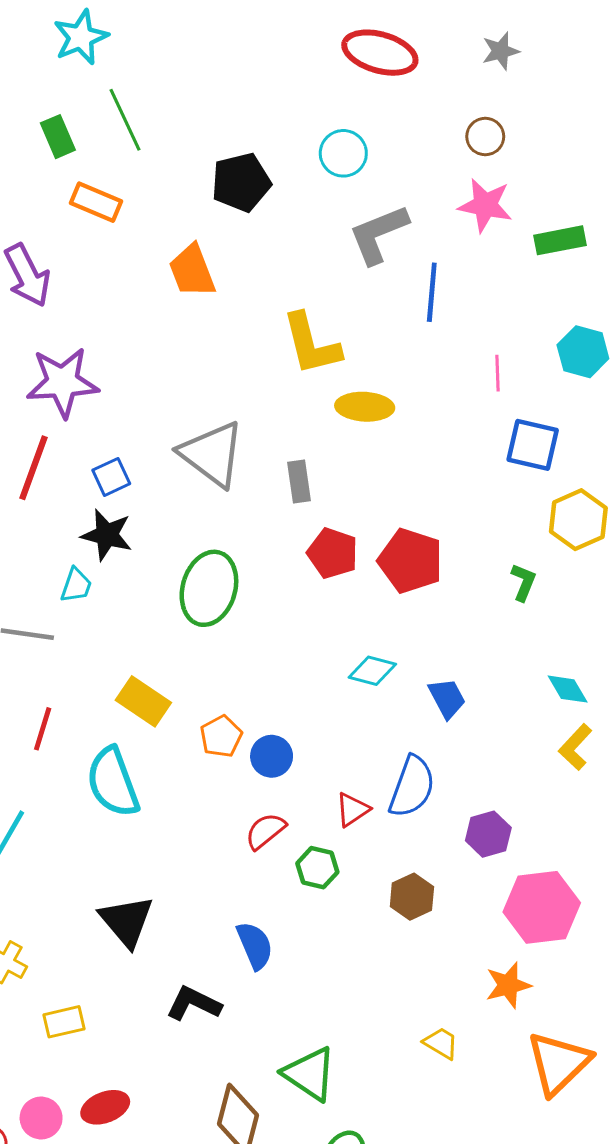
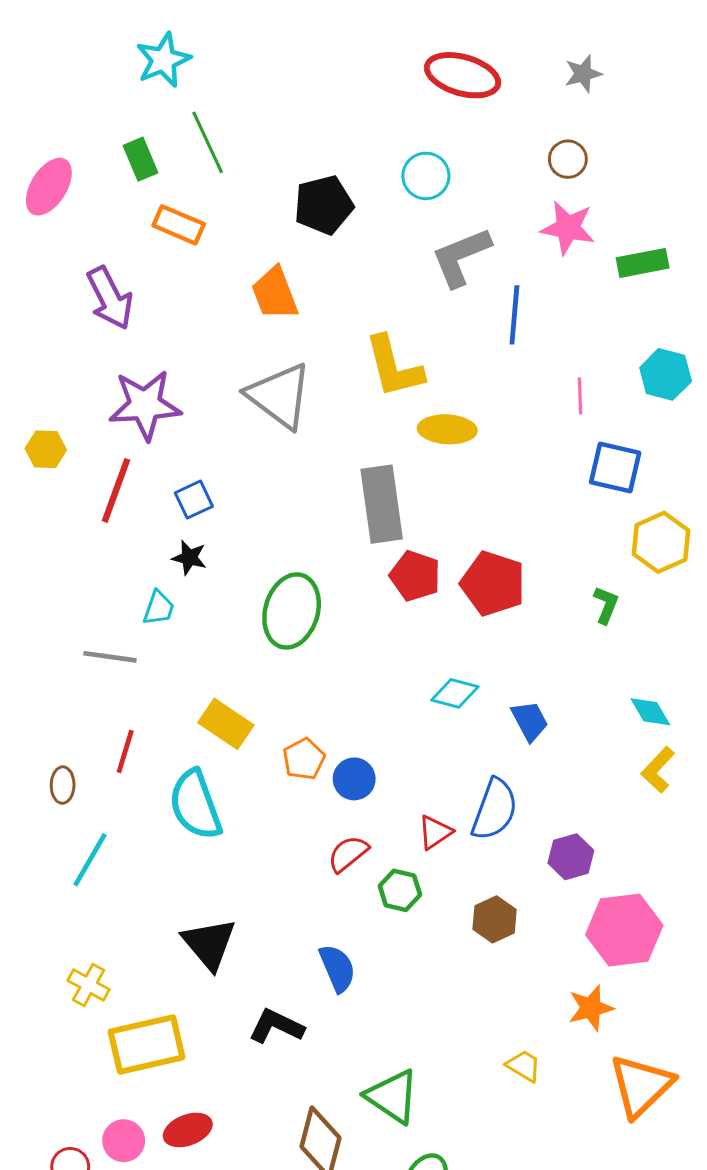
gray triangle: (212, 454) -> (279, 396), moved
gray rectangle: (299, 481) -> (382, 504), size x1.8
black star: (107, 535) -> (189, 558), size x0.7
yellow rectangle: (64, 1022) -> (147, 1045), size x1.8

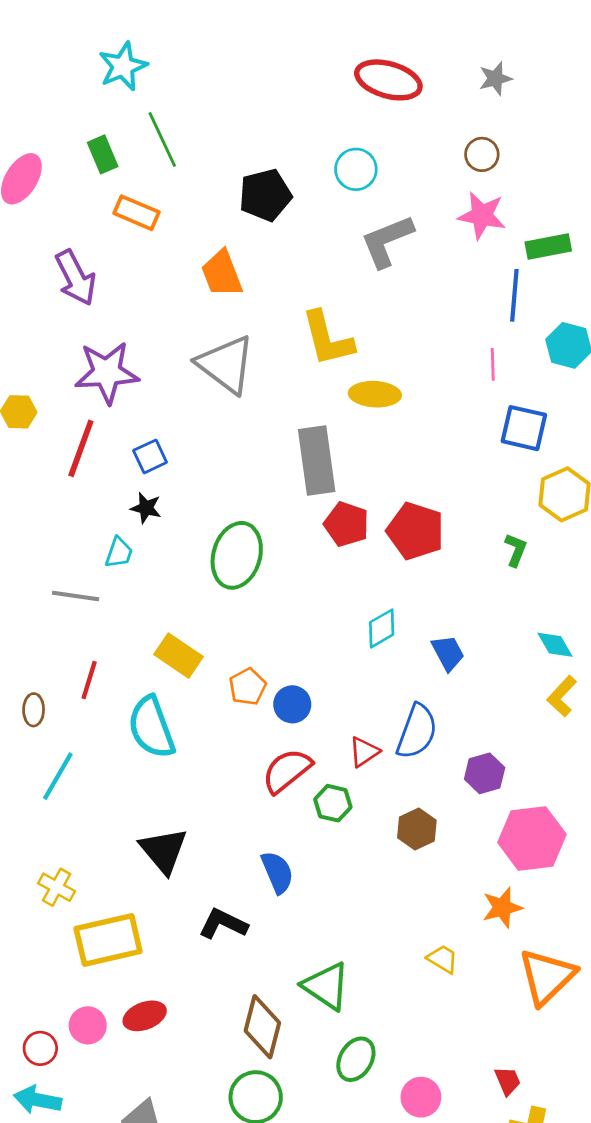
blue line: (514, 315) -> (514, 295), moved
cyan diamond: (455, 693) -> (382, 628), turned -45
red semicircle: (348, 854) -> (287, 771), size x1.4

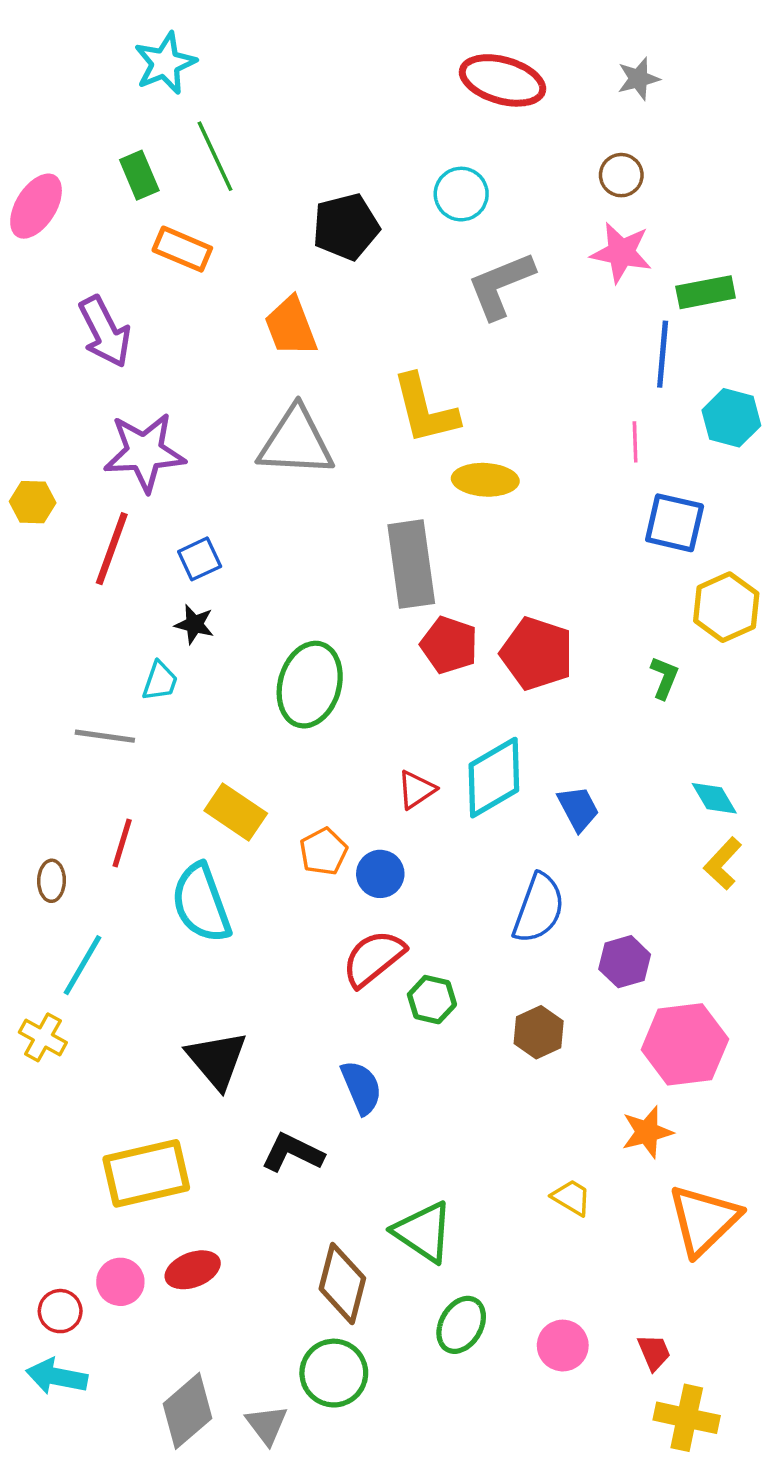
gray triangle: (226, 364) -> (296, 442), turned -34
cyan diamond: (382, 628) -> (494, 778), size x1.6
red triangle: (364, 752) -> (416, 790), moved
yellow cross: (57, 887) -> (43, 1037), moved
pink circle: (421, 1097) -> (563, 1346), moved

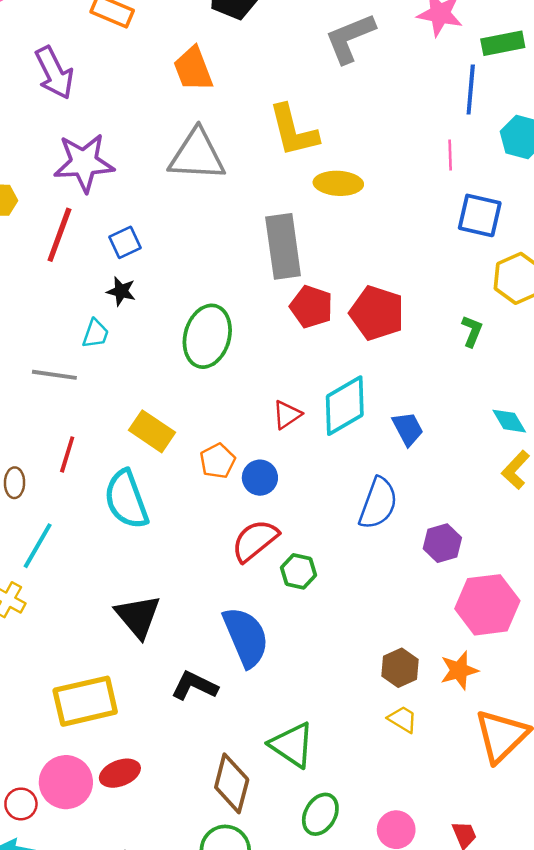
brown hexagon: (539, 1032) -> (400, 668), moved
blue semicircle: (361, 1087) -> (246, 637), size x1.5
pink circle: (120, 1282) -> (66, 782), size x1.5

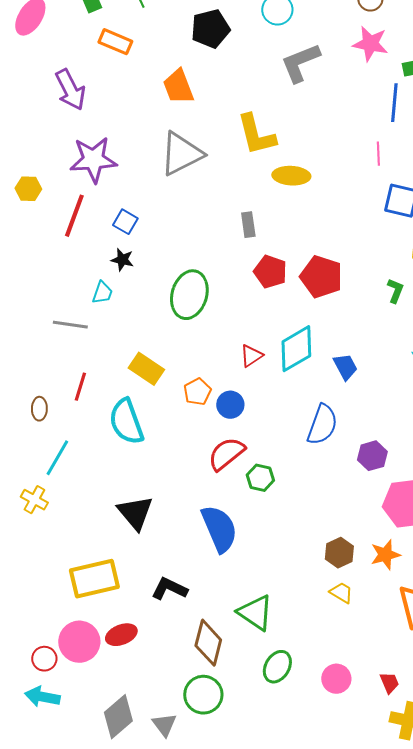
gray triangle: (197, 155) -> (181, 154), turned -30
blue square: (125, 242) -> (125, 222), turned -35
gray rectangle: (283, 246) -> (248, 225), size x0.5
black L-shape: (194, 686) -> (169, 589), moved

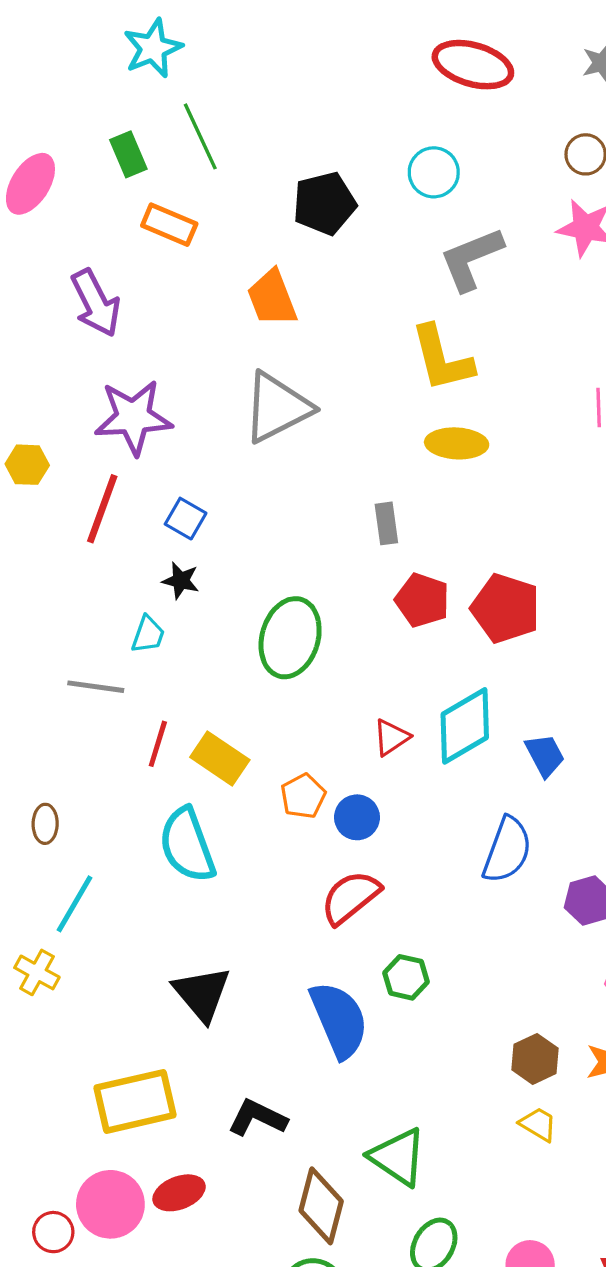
yellow L-shape: (256, 135) -> (442, 359), moved
red line: (80, 387) -> (158, 744), moved
green hexagon: (260, 478) -> (406, 977), moved

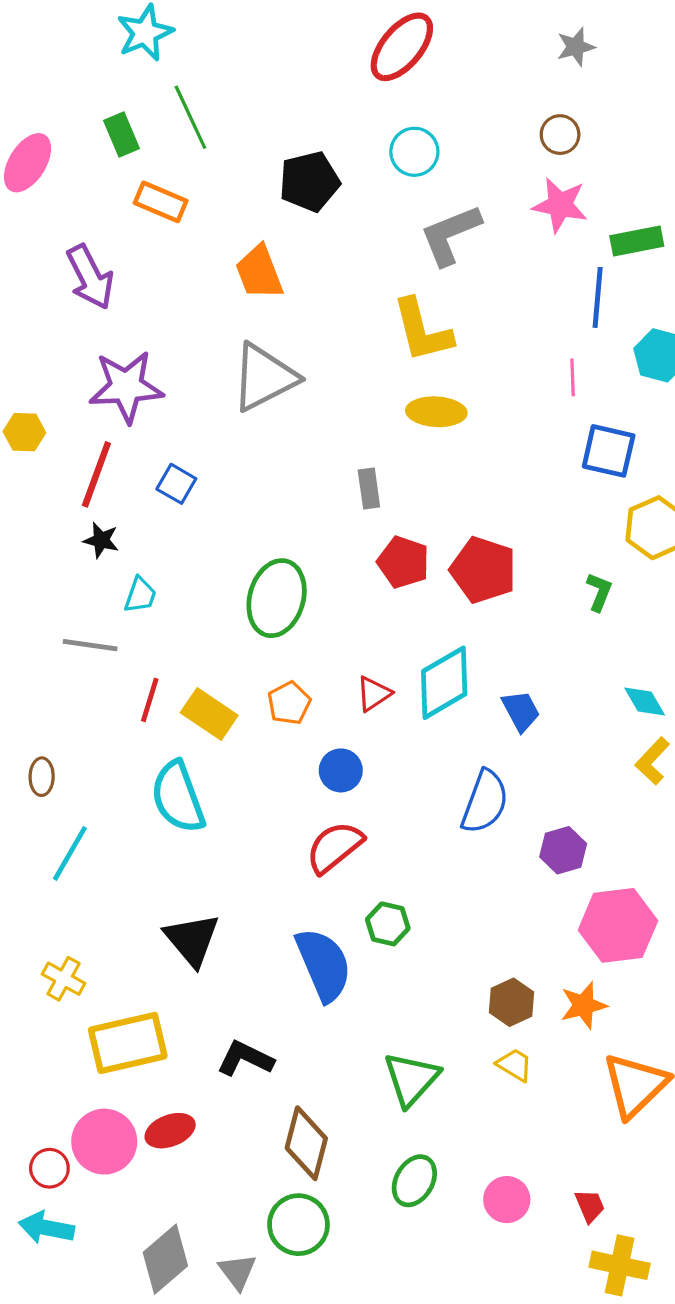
red ellipse: (473, 65) -> (402, 47), moved, turned -66
black star: (181, 581) -> (101, 540), moved
orange pentagon: (303, 796) -> (289, 703), moved
yellow cross: (37, 972) -> (64, 979), moved
green triangle: (398, 1157) -> (411, 1079), moved, turned 38

